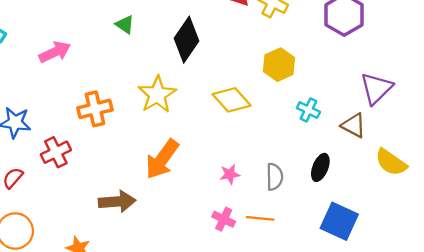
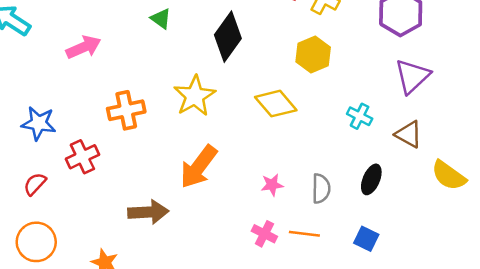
yellow hexagon: (279, 65) -> (313, 54), moved
purple triangle: (376, 88) -> (412, 76), moved
blue square: (339, 221) -> (366, 239), moved, size x0.6

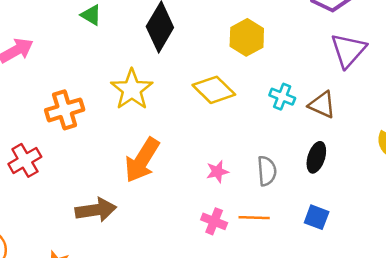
cyan cross: (360, 116) -> (282, 97), moved
brown triangle: (409, 134) -> (322, 105), moved

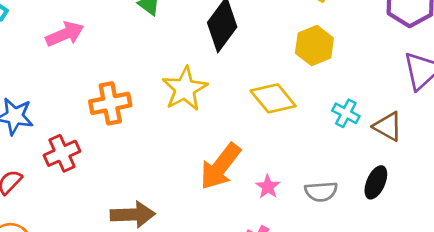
orange arrow: (142, 160) -> (220, 166), moved
gray semicircle: (267, 171) -> (321, 192), turned 84
pink star: (217, 172) -> (268, 187), turned -30

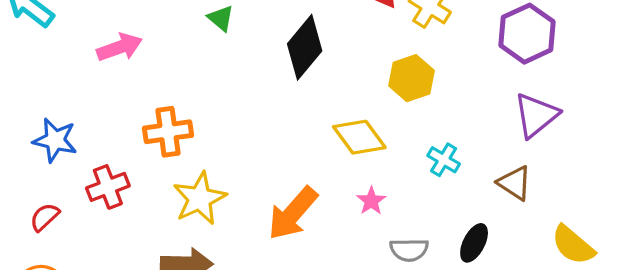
yellow star: (185, 89) -> (200, 198), moved
brown triangle: (388, 126) -> (515, 183), moved
pink star: (268, 187) -> (371, 201), moved

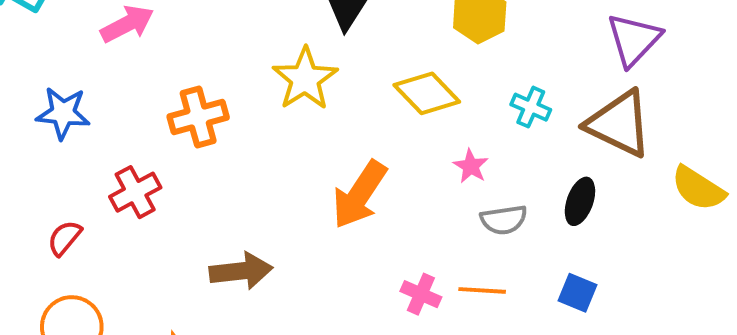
blue star: (55, 140) -> (63, 113), moved
brown triangle: (515, 183) -> (619, 124), size x1.6
yellow star: (200, 198) -> (305, 79), moved
pink star: (371, 201) -> (471, 166), moved

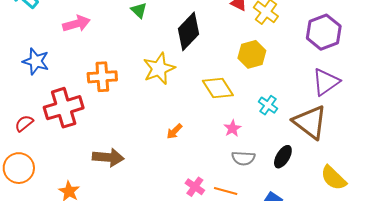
yellow semicircle: (698, 188) -> (333, 178), moved
red cross: (135, 192) -> (64, 108), size x1.5
orange arrow: (359, 195) -> (174, 131), size x0.5

